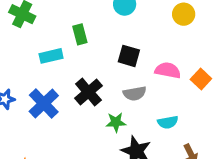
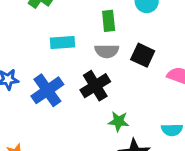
green rectangle: (80, 34) -> (109, 21), moved
gray semicircle: (135, 93) -> (107, 51), moved

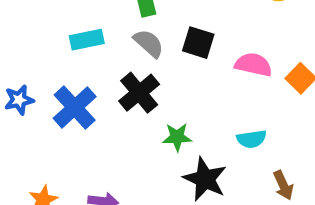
gray semicircle: (107, 51) -> (149, 43), turned -130

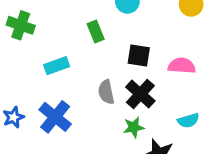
gray semicircle: (149, 43) -> (106, 92), moved, turned -135
black cross: (139, 93) -> (140, 94), moved

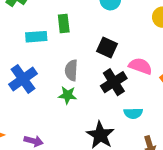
green rectangle: (96, 32) -> (64, 23), moved
black cross: (140, 94) -> (114, 82), moved
green star: (134, 127) -> (68, 95), moved

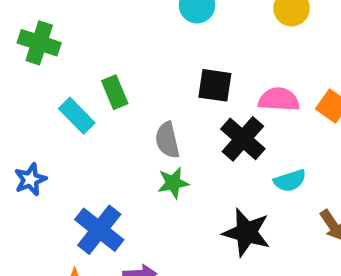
green rectangle: (64, 23) -> (115, 92), moved
cyan rectangle: (36, 37) -> (77, 116), moved, turned 66
blue cross: (23, 79) -> (99, 230), moved

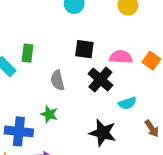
green rectangle: (115, 92) -> (28, 53), turned 30
green star: (173, 183) -> (49, 114), moved, turned 30
blue cross: (99, 230) -> (19, 131), turned -32

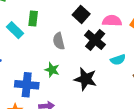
black square: (84, 49) -> (81, 14), turned 35
black star: (103, 133) -> (86, 79), moved

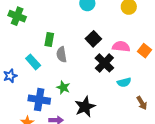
cyan rectangle: (15, 30) -> (33, 62), moved
gray semicircle: (59, 41) -> (62, 55), moved
black star: (86, 79) -> (85, 107), moved, turned 30

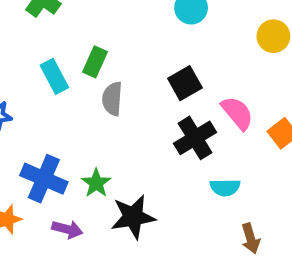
pink semicircle: (121, 47) -> (237, 113), turned 30
cyan rectangle: (33, 62) -> (54, 76), moved
green star: (63, 87) -> (96, 183), moved

